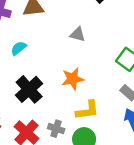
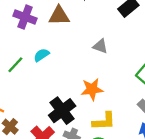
black cross: (29, 89) -> (62, 111), moved

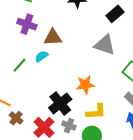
brown triangle: (59, 16) -> (53, 37), moved
gray triangle: (100, 46) -> (105, 45), moved, size x1.6

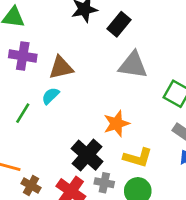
black rectangle: (115, 14) -> (119, 24), moved
yellow L-shape: (96, 112) -> (138, 158), turned 30

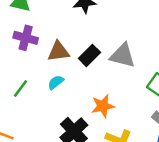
black rectangle: (119, 24) -> (89, 55), moved
cyan semicircle: (50, 96) -> (56, 82), moved

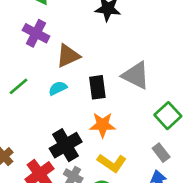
brown triangle: (58, 51) -> (68, 56), turned -30
black rectangle: (89, 55) -> (97, 87), moved, turned -65

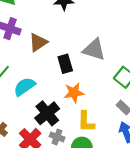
cyan semicircle: (58, 88) -> (24, 87), moved, size x1.5
yellow L-shape: (112, 163) -> (86, 122), turned 65

